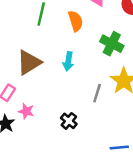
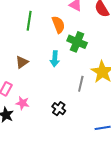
green cross: (112, 44) -> (77, 42), moved
brown triangle: (29, 62) -> (22, 62), size x0.6

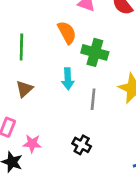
green line: (29, 21) -> (21, 47), moved
gray line: (81, 84) -> (93, 99), moved

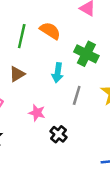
orange semicircle: (67, 33) -> (50, 31), moved, turned -40
pink star: (32, 144) -> (37, 113), moved

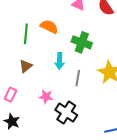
black cross: (58, 134) -> (66, 112), size x1.5

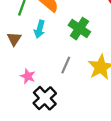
cyan arrow: (60, 61) -> (40, 29), moved
brown triangle: (26, 66) -> (14, 39), turned -32

